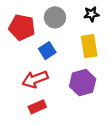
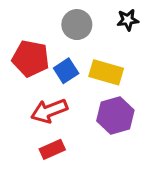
red pentagon: (22, 27) -> (31, 58), moved
yellow rectangle: (89, 46) -> (106, 72), moved, turned -65

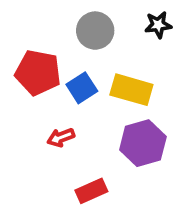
red arrow: (49, 111) -> (61, 137), size x0.6
red rectangle: (52, 149) -> (91, 191), moved

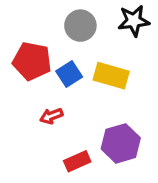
black star: (158, 25) -> (134, 21), size x1.4
purple hexagon: (143, 143) -> (121, 143), moved

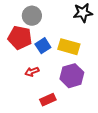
gray circle: (80, 26) -> (32, 16), moved
purple hexagon: (121, 143) -> (72, 76), moved

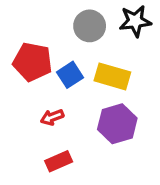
gray circle: (32, 16) -> (90, 26), moved
red rectangle: (48, 100) -> (59, 161), moved

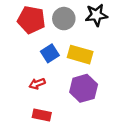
red pentagon: (33, 62) -> (31, 20), moved
red rectangle: (59, 161) -> (42, 115), turned 36

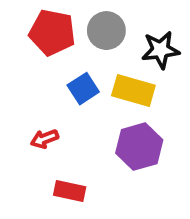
black star: (96, 15) -> (161, 50), moved
red arrow: (37, 84) -> (44, 139), moved

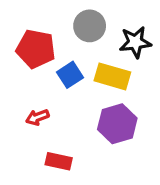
red pentagon: (52, 32) -> (36, 49), moved

